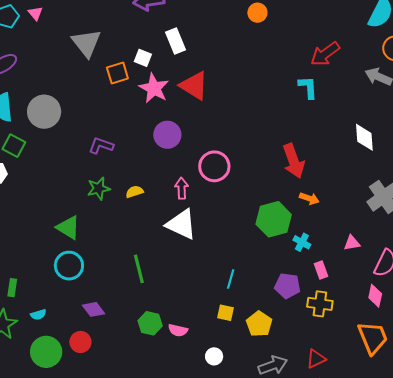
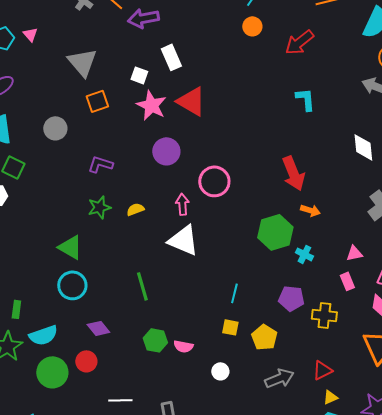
red arrow: (325, 54) -> (299, 42), moved
orange square: (117, 73) -> (97, 101), moved
gray circle: (44, 112) -> (55, 128), moved, size x0.7
pink rectangle: (321, 270) -> (347, 281), moved
cyan semicircle: (38, 315) -> (43, 335), size x1.8

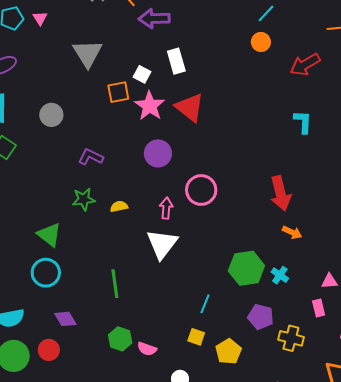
orange square: (97, 101) -> (118, 92), moved
green hexagon: (275, 232) -> (246, 268), moved
white triangle: (183, 240) -> (162, 244), turned 36

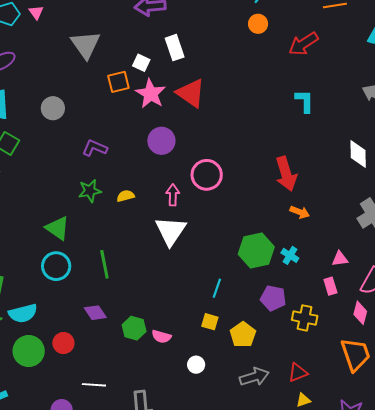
green line: (115, 284) -> (104, 264), moved
purple diamond: (65, 319) -> (95, 313), moved

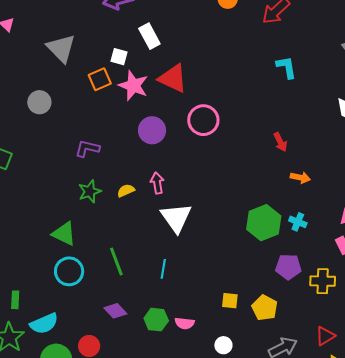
gray circle: (53, 108) -> (39, 102), moved
red arrow: (286, 174) -> (280, 142), size x0.6
pink circle: (207, 175) -> (203, 120), moved
pink arrow: (173, 195) -> (157, 183), moved
cyan line: (217, 288) -> (163, 269), moved

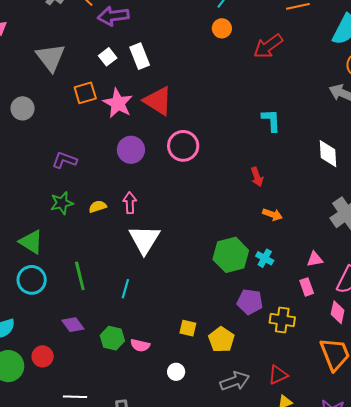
white square: (119, 57) -> (108, 57), moved, turned 30
cyan L-shape: (286, 67) -> (271, 120), moved

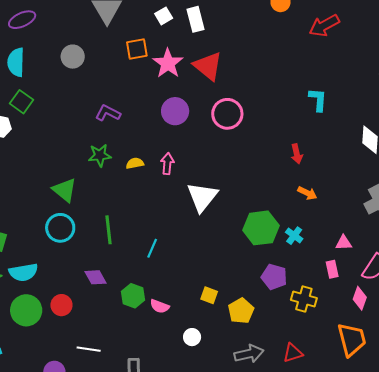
white triangle: (144, 239) -> (202, 197), moved

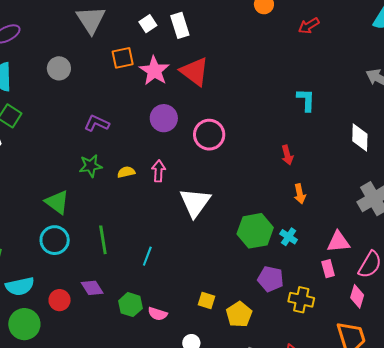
red arrow: (324, 26) -> (309, 26), size x0.7
pink circle: (227, 114) -> (209, 135), moved
orange arrow: (307, 193) -> (300, 194), turned 54
pink triangle: (344, 243) -> (338, 242), size x1.4
red circle: (61, 305) -> (60, 300), moved

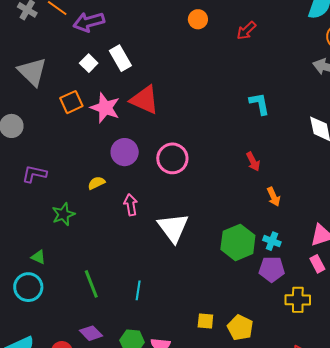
purple L-shape: (97, 123) -> (34, 174), moved
yellow semicircle: (126, 172) -> (96, 183), moved
green triangle: (57, 202) -> (38, 257), size x0.6
cyan circle: (55, 240) -> (28, 287), moved
purple pentagon: (270, 279) -> (272, 269), moved

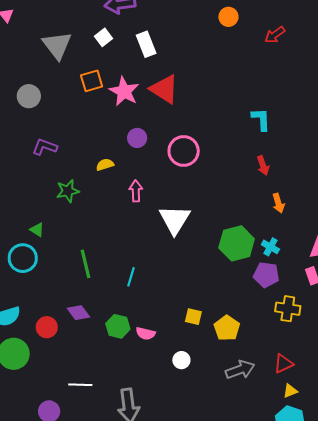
white square: (89, 63) -> (103, 37), moved
cyan L-shape: (259, 104) -> (261, 119), moved
purple circle: (125, 152) -> (137, 138), size x0.7

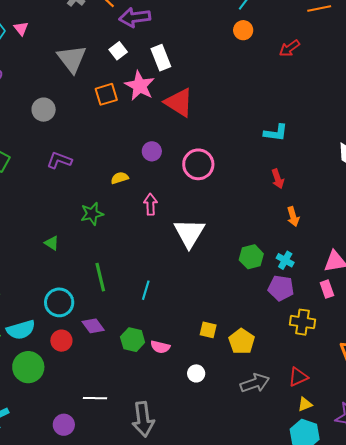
pink star: (124, 91) -> (140, 86), moved
cyan L-shape: (261, 119) -> (276, 133), turned 100
green star: (68, 191) -> (92, 214), moved
green hexagon: (237, 243) -> (251, 257), size x0.7
cyan circle: (23, 258) -> (59, 302), moved

